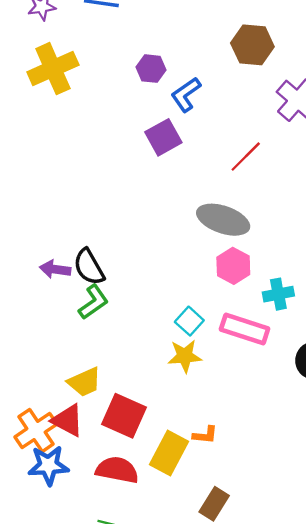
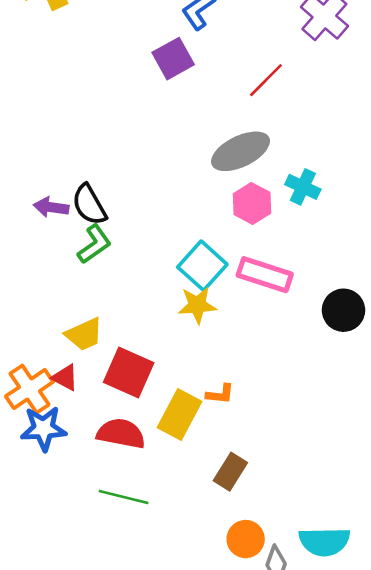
gray ellipse: (223, 220) -> (241, 151), turned -45
cyan cross: (278, 294) -> (303, 187), moved, turned 36
cyan square: (189, 321) -> (202, 266), size x1.5
red triangle: (68, 420) -> (65, 378), size x0.7

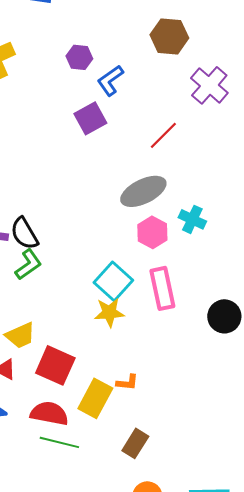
pink rectangle: (265, 275) -> (162, 288), turned 60
green line: (124, 497) -> (59, 442), moved

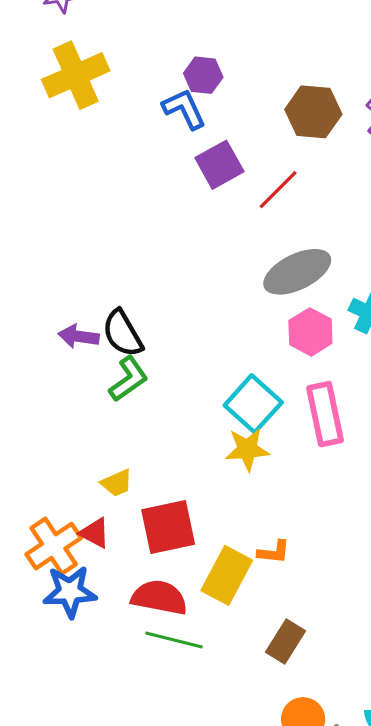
brown hexagon: (169, 36) -> (313, 112), moved
blue L-shape: (110, 80) -> (184, 109), moved, turned 100
red line: (163, 135) -> (278, 190), moved
yellow trapezoid: (20, 335) -> (117, 483), size x0.7
red square: (55, 365) -> (168, 527), turned -36

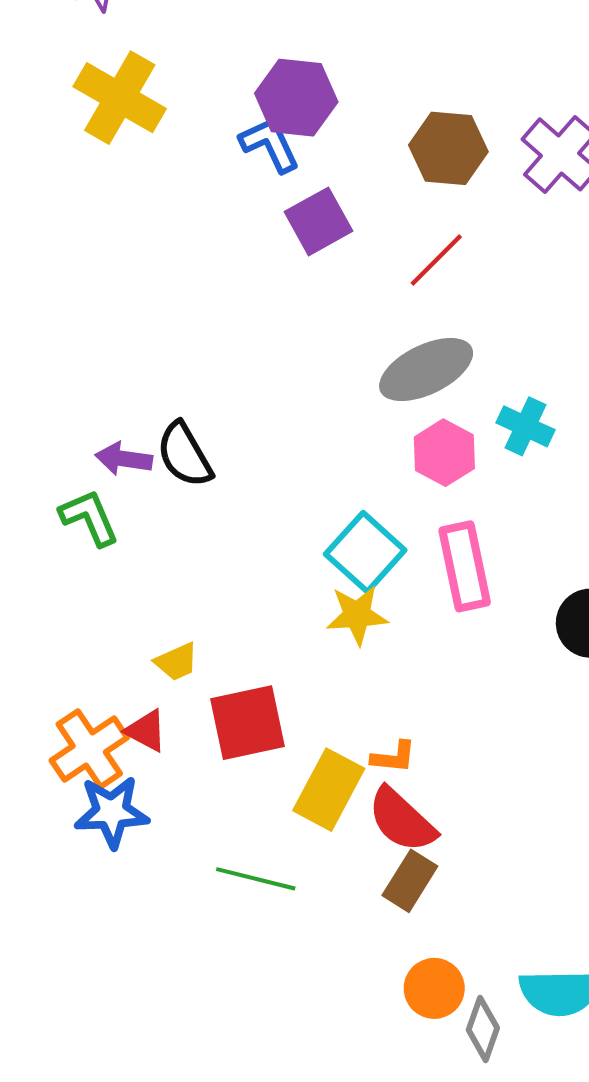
yellow cross: (76, 75) -> (120, 98), turned -36
purple hexagon: (203, 75) -> (296, 98), size x1.5
red line: (278, 190) -> (436, 260), moved
green L-shape: (128, 379) -> (89, 518), moved, turned -78
red semicircle: (159, 597) -> (402, 820), moved, turned -148

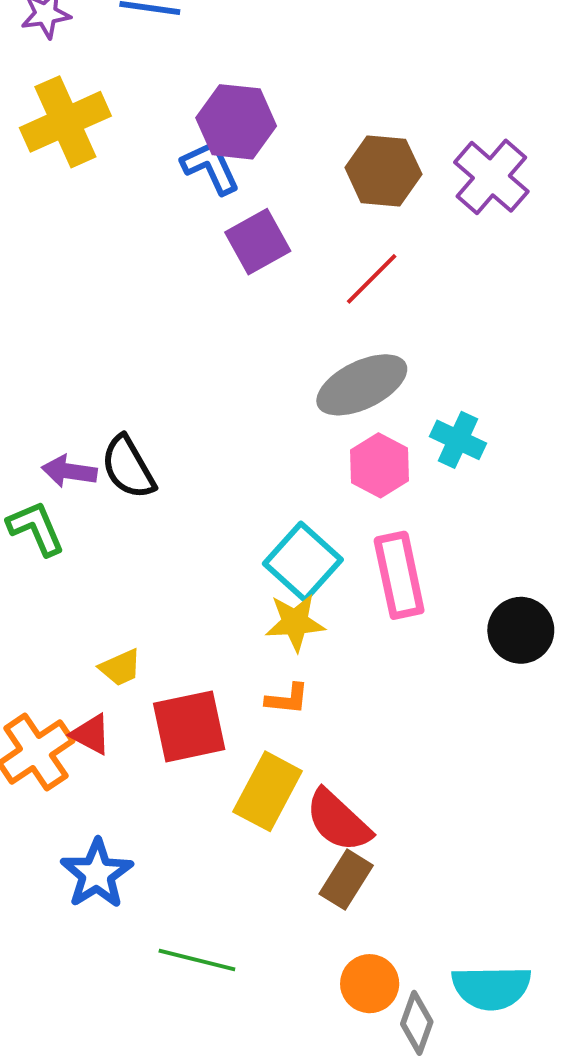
yellow cross: (120, 98) -> (65, 122), turned 36
orange L-shape: (394, 757) -> (287, 699), moved
blue star: (112, 812) -> (97, 874), moved, turned -30
green line: (256, 879) -> (197, 960), moved

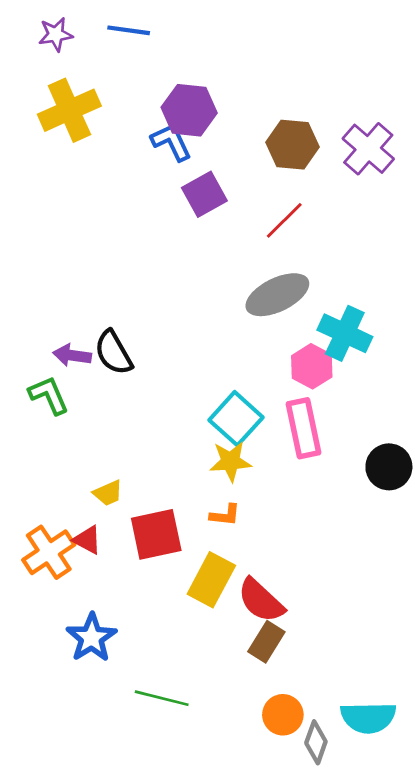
cyan cross: (458, 440) -> (345, 333), size x1.4
pink hexagon: (379, 465) -> (312, 366), moved

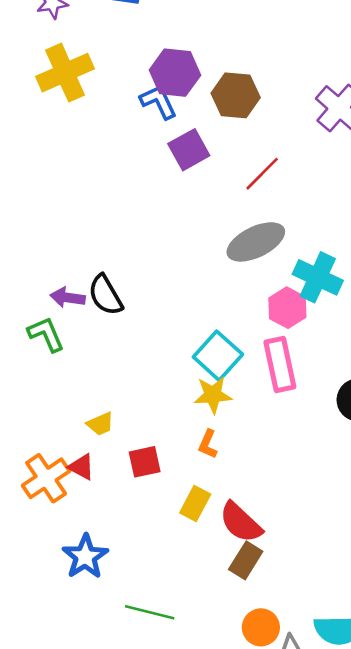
brown hexagon: (293, 145) -> (236, 95), moved
orange L-shape: (225, 515) -> (208, 444), turned 108
red square: (156, 534) -> (145, 462), size x0.7
yellow rectangle: (211, 580) -> (195, 504), size x0.7

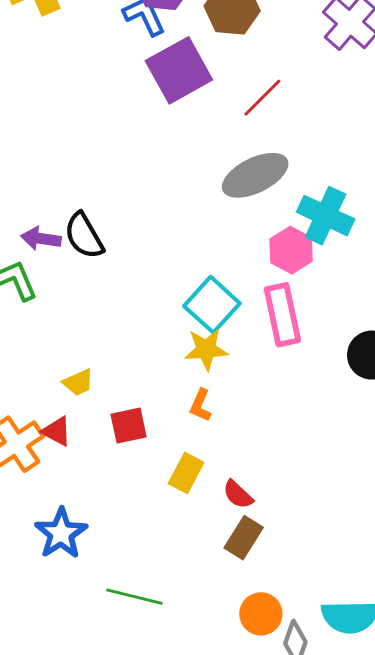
purple square: (189, 150) -> (179, 70), size x1.4
red semicircle: (241, 522) -> (238, 495), size x0.6

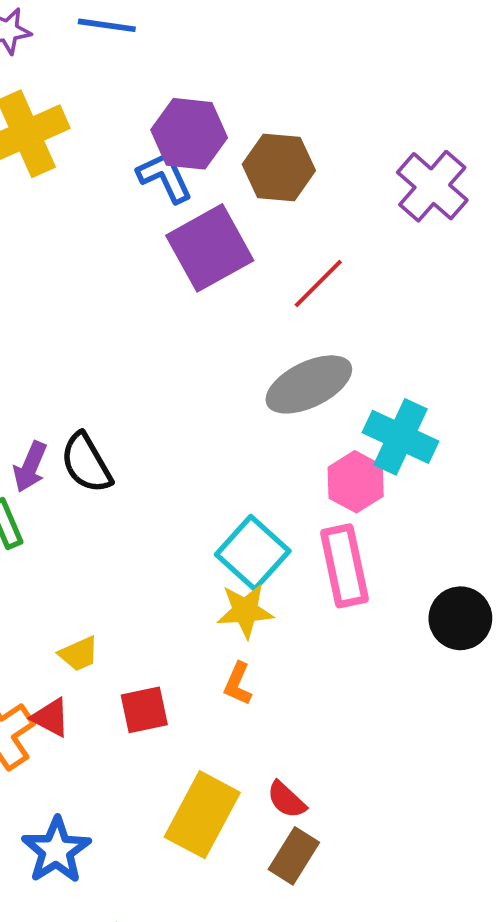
purple arrow: (41, 239) -> (30, 467), turned -75
yellow rectangle: (186, 473) -> (202, 815), moved, size x1.6

